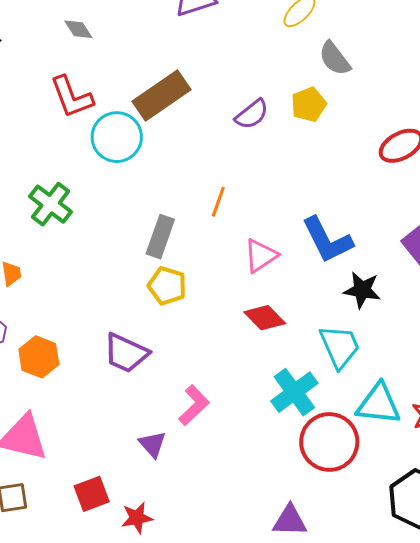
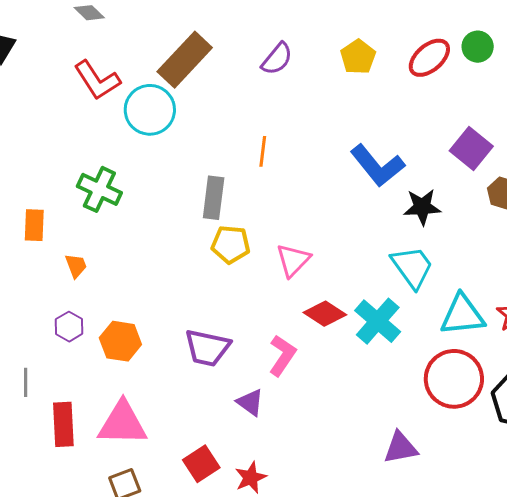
yellow pentagon: (309, 105) -> (358, 57), moved
pink triangle: (261, 256) -> (293, 260), moved
red diamond: (265, 318) -> (325, 314), moved
purple trapezoid: (126, 353) -> (207, 348), moved
red circle: (329, 442) -> (454, 379), moved

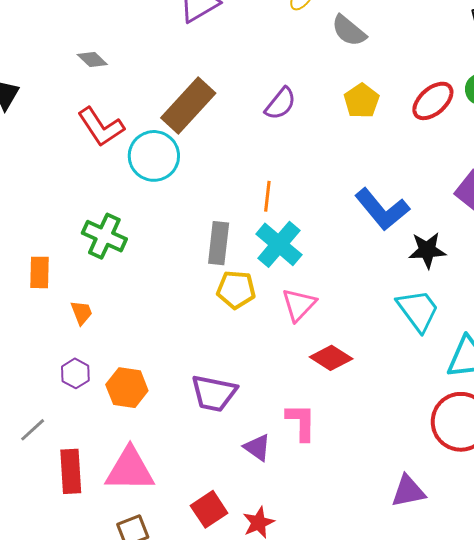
cyan cross: (378, 321) -> (279, 244), moved
pink L-shape: (282, 355) -> (301, 422), moved, turned -33
gray line: (26, 382) -> (33, 430), turned 48

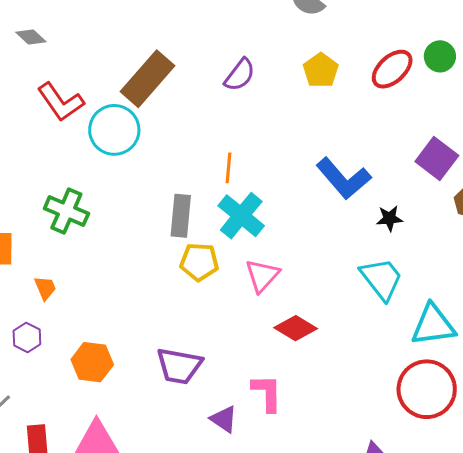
gray diamond: (92, 59) -> (31, 37), moved
black star: (427, 250) -> (389, 218), size x0.7
purple hexagon: (75, 373) -> (27, 338), moved

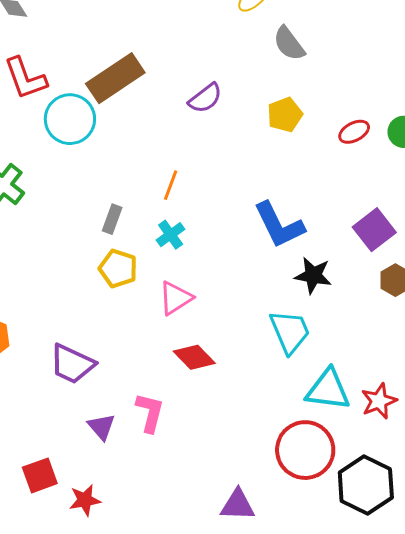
red ellipse: (392, 69) -> (354, 132), size x0.7
gray rectangle: (181, 216) -> (112, 219), size x0.7
cyan cross: (241, 216) -> (171, 235), size x0.6
black star: (389, 218) -> (313, 275), size x1.4

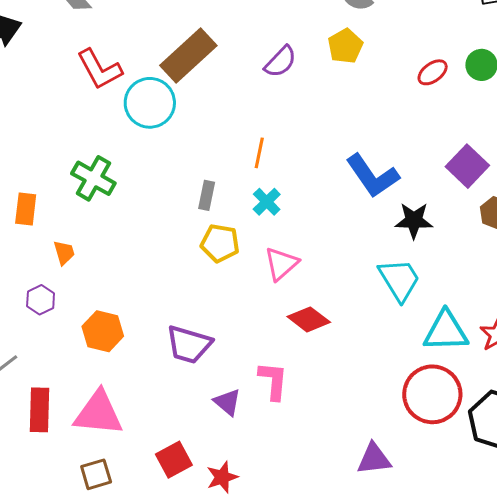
yellow pentagon: (285, 115) -> (345, 46), moved

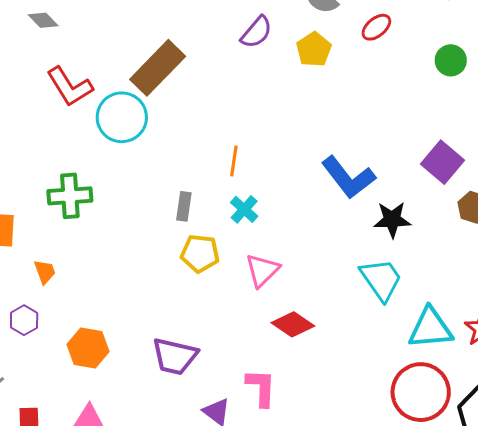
purple semicircle: (280, 62) -> (256, 32), moved
red ellipse: (433, 72) -> (376, 27), moved
green cross: (93, 178) -> (70, 196), turned -30

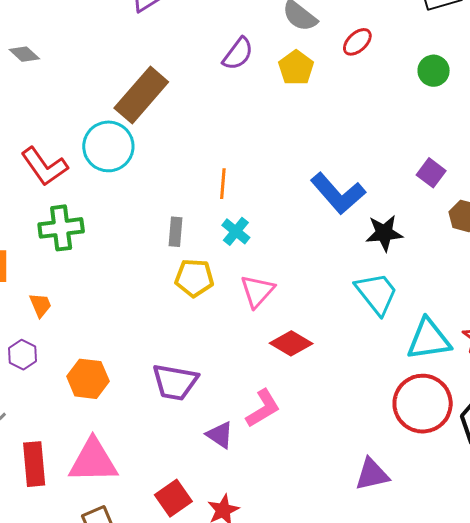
red L-shape: (70, 87) -> (44, 167), moved
purple square: (442, 162) -> (431, 173), size x0.7
pink L-shape: (261, 388) -> (263, 408), turned 60

